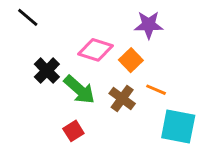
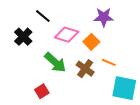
black line: (28, 17) -> (43, 16), moved
black cross: (47, 71) -> (23, 37), moved
red square: (73, 131) -> (42, 91), moved

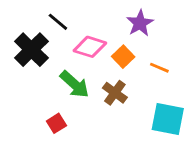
purple star: (104, 17) -> (140, 23), turned -30
black cross: (23, 37) -> (31, 50), size x1.4
orange line: (109, 62) -> (159, 68), moved

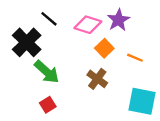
pink diamond: (90, 47) -> (88, 25), moved
green arrow: (75, 84) -> (47, 72), moved

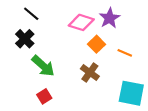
black line: (49, 19) -> (31, 14), moved
black cross: (27, 42) -> (25, 39), size x0.7

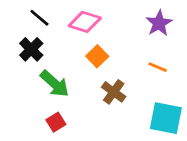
purple star: (110, 18) -> (159, 23), moved
pink diamond: (81, 22) -> (85, 22), moved
orange square: (96, 44) -> (97, 56), moved

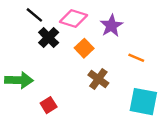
purple star: (159, 23) -> (111, 26), moved
black cross: (31, 49) -> (49, 38), moved
green arrow: (55, 84) -> (19, 80), moved, turned -40

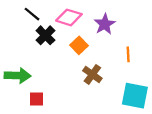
orange line: (136, 58) -> (128, 54), turned 64
red square: (49, 105) -> (37, 99), moved, turned 32

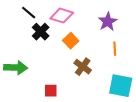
purple star: (105, 24) -> (108, 22), moved
red square: (37, 99) -> (51, 91), moved

